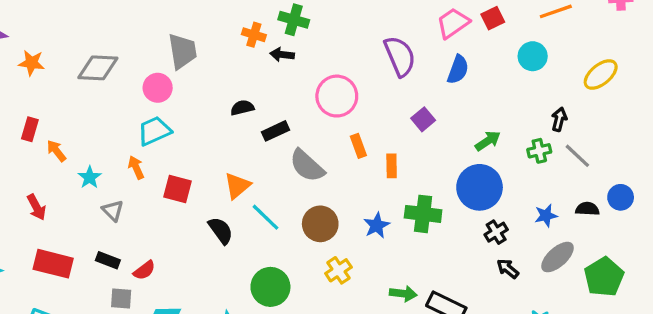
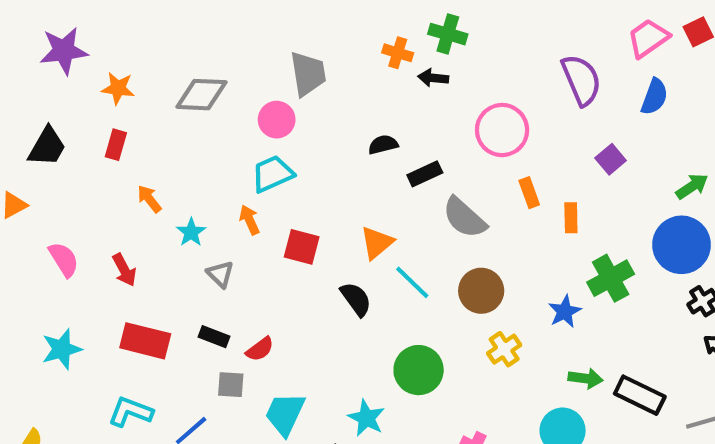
red rectangle: (30, 129) -> (116, 145), moved
green cross: (423, 214) -> (611, 278), turned -36
blue star: (377, 225) -> (565, 312), moved

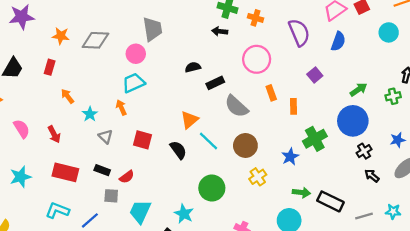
orange cross: (398, 53) -> (255, 18), moved
orange star: (118, 88) -> (61, 36), moved
red square: (302, 247) -> (142, 140), moved

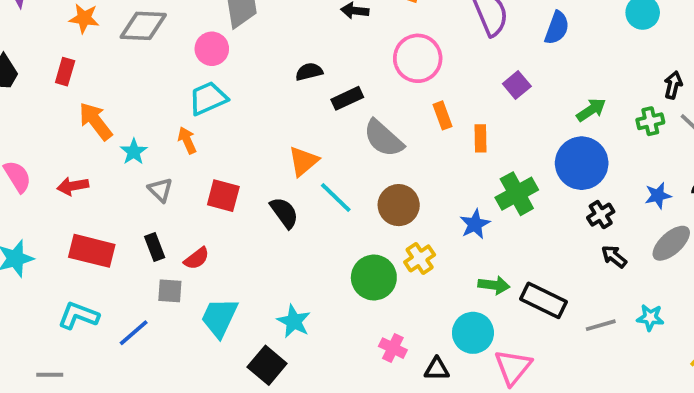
orange arrow: (67, 96) -> (96, 121), size x1.5
red arrow: (54, 134) -> (73, 186), turned 108
black rectangle: (102, 170) -> (155, 247), turned 48
green circle: (212, 188) -> (374, 278), moved

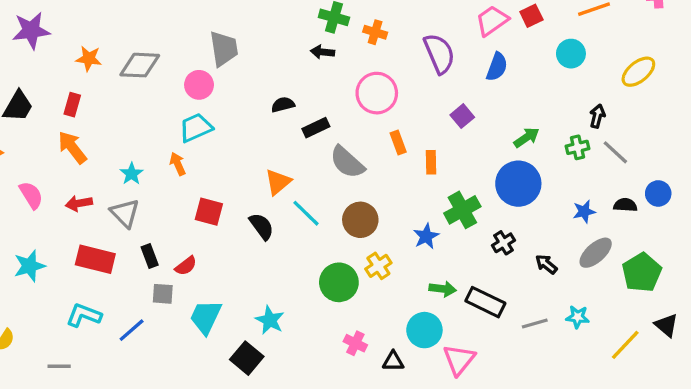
orange arrow: (96, 121) -> (72, 147), moved
gray triangle: (160, 190) -> (125, 213), moved, size x1.4
black cross: (601, 215) -> (503, 243), moved

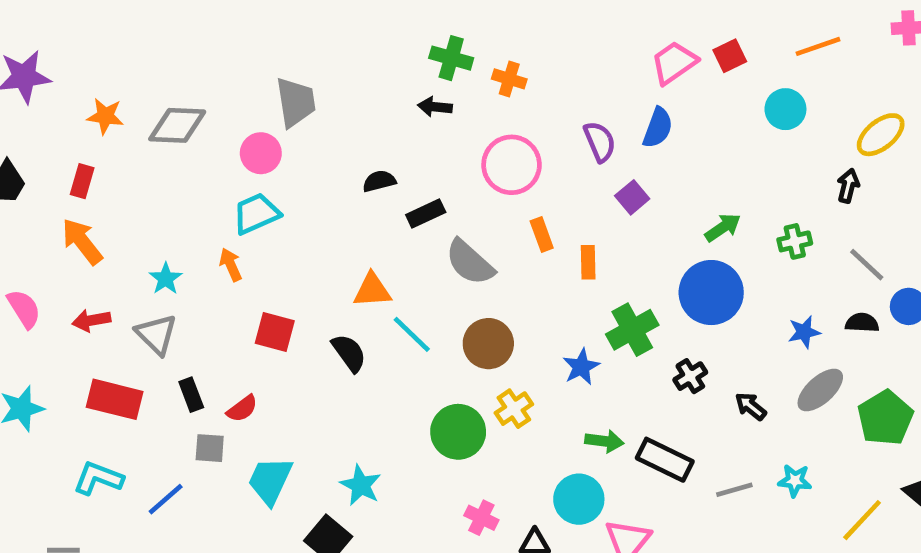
purple semicircle: (439, 54) -> (600, 142), moved, size x0.7
blue semicircle: (497, 67) -> (658, 128), moved
black arrow: (597, 116) -> (848, 186), moved
gray line: (615, 152) -> (867, 265), moved
orange triangle: (278, 182) -> (372, 290), turned 36

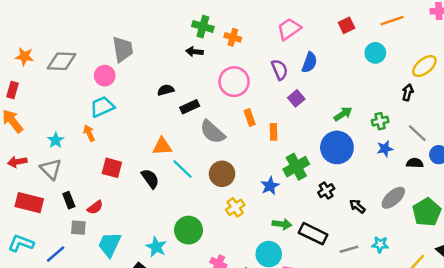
pink trapezoid: (674, 63) -> (289, 29), moved
blue star: (804, 332) -> (385, 149), moved
green circle: (458, 432) -> (189, 230), moved

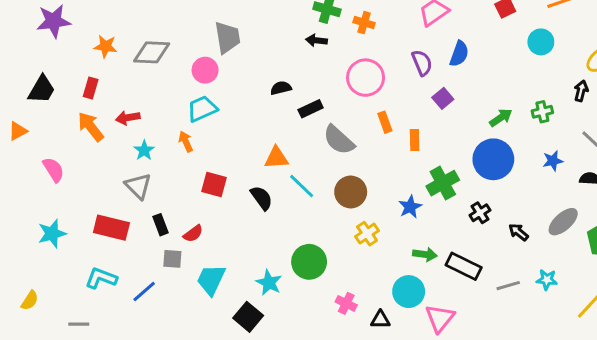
green cross: (380, 121) -> (542, 112), moved
red arrow: (17, 162) -> (128, 118), moved

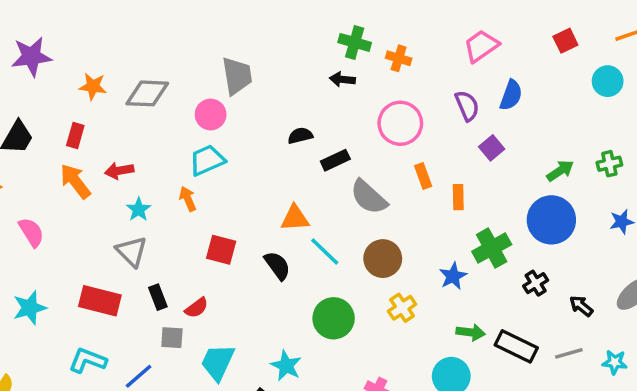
green circle: (309, 262) -> (334, 318), moved
gray line: (508, 286) -> (569, 353), moved

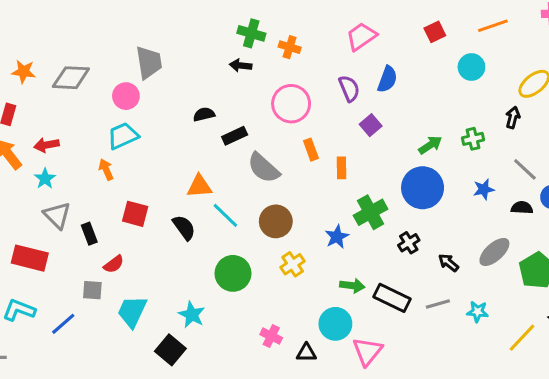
cyan star: (139, 209) -> (45, 179), moved
black rectangle: (158, 297) -> (89, 234), moved

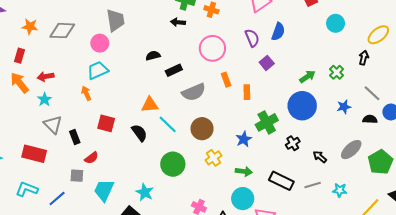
green cross: (473, 139) -> (337, 72), turned -32
gray semicircle: (264, 168) -> (194, 92), turned -65
green arrow: (352, 286) -> (244, 171), moved

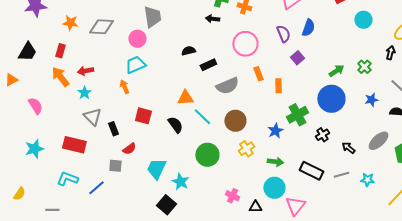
cyan trapezoid: (104, 190) -> (156, 169), moved

